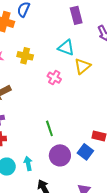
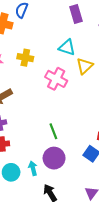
pink cross: (54, 78) -> (56, 79), size x1.5
purple circle: (60, 155) -> (54, 158), moved

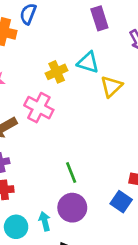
yellow cross: (25, 58) -> (57, 72), moved, turned -35
pink cross: (56, 79) -> (39, 108), moved

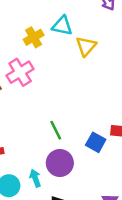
pink cross: (39, 108) -> (20, 72), turned 36
blue square: (121, 202) -> (96, 142), moved

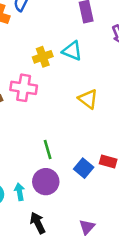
yellow triangle: (86, 46) -> (88, 99), moved, turned -45
pink cross: (20, 72) -> (24, 88), turned 30

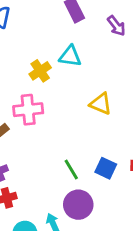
blue square: (84, 168) -> (106, 168), moved

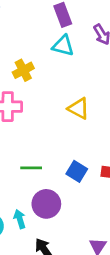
cyan triangle: (70, 56) -> (63, 46), moved
green line: (71, 170) -> (31, 168), moved, turned -65

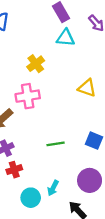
purple circle: (46, 204) -> (90, 180), moved
cyan arrow: (20, 219) -> (53, 188), turned -126

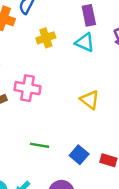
yellow cross: (36, 64) -> (46, 38), moved

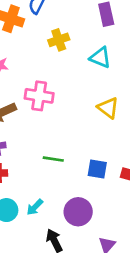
cyan triangle: (85, 42) -> (100, 57), moved
blue square: (79, 155) -> (97, 169), turned -30

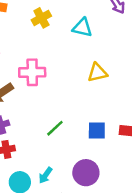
yellow triangle: (108, 108) -> (97, 73), turned -40
green line: (53, 159) -> (55, 128), turned -42

